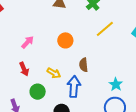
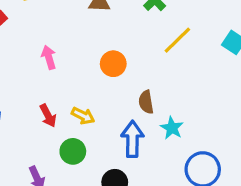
pink arrow: (28, 42) -> (49, 57), moved, turned -56
yellow arrow: (54, 73) -> (83, 116), moved
cyan star: (116, 84) -> (172, 128), moved

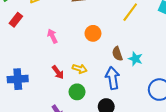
cyan star: (172, 128) -> (135, 59), moved

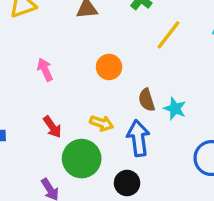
yellow arrow: (80, 69) -> (102, 123), moved
green circle: (77, 92) -> (82, 159), size x1.5

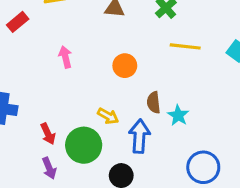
yellow line: (169, 35) -> (185, 46), turned 48
red arrow: (52, 127) -> (48, 134), moved

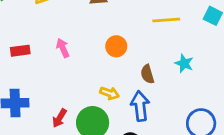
red rectangle: (18, 22) -> (20, 51), moved, turned 42
cyan star: (178, 115) -> (184, 63), moved
red arrow: (48, 134) -> (59, 118), turned 66

